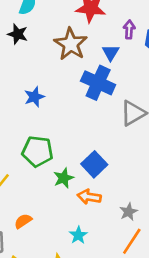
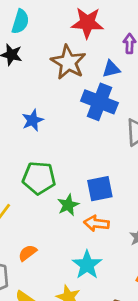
blue triangle: (111, 53) -> (111, 69), turned 48
blue square: (94, 164) -> (100, 189), turned 35
cyan star: (78, 235) -> (87, 265), size x1.5

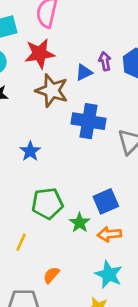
red star: (87, 23) -> (40, 54), moved
blue triangle: (111, 69) -> (84, 72), moved

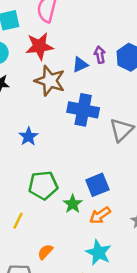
orange arrow: (109, 234) -> (100, 215), turned -30

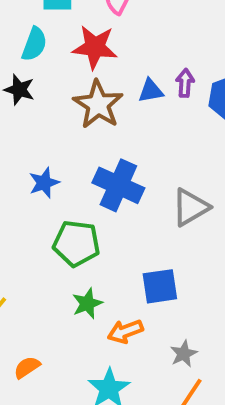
blue cross: (83, 110) -> (118, 185), moved
green pentagon: (43, 185) -> (76, 243), moved
blue square: (97, 185) -> (160, 286), moved

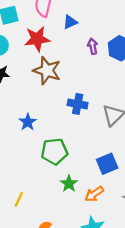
blue triangle: (151, 91) -> (70, 22), moved
blue cross: (118, 185) -> (78, 104), moved, size x0.7

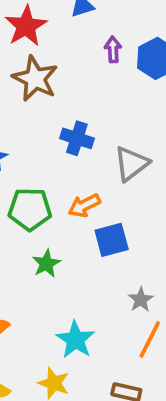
red star: (37, 39) -> (26, 26), turned -30
orange arrow: (94, 194) -> (84, 205), moved

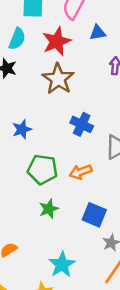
blue square: (112, 240) -> (94, 215), moved, turned 30

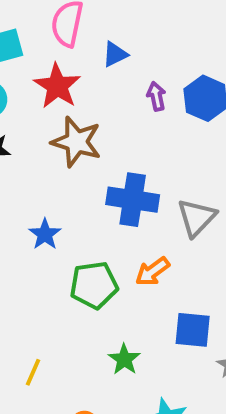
blue cross: (82, 124) -> (133, 200), size x1.4
green star: (49, 209) -> (124, 359), moved

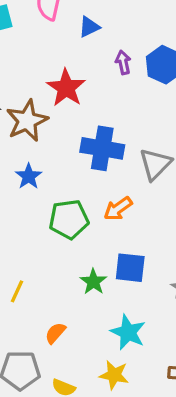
red star: (57, 86) -> (66, 88), moved
brown star: (76, 142) -> (27, 121), moved, turned 30
blue square: (193, 330) -> (130, 268), moved

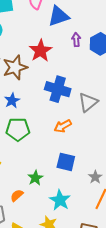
blue triangle: (89, 27) -> (59, 16), size x1.6
green pentagon: (69, 219) -> (18, 129), moved
green star: (93, 282) -> (35, 178), moved

